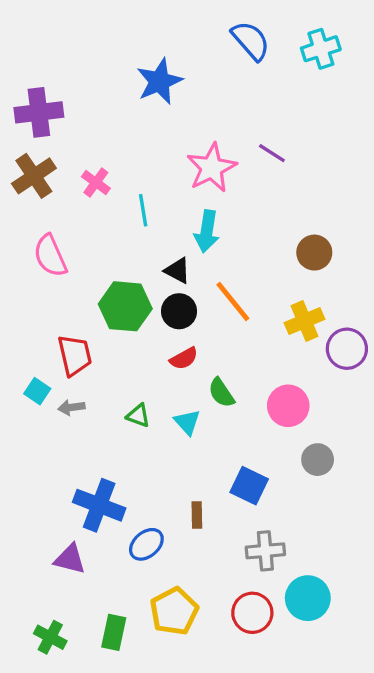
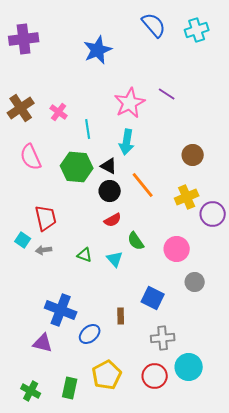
purple cross: (39, 112) -> (24, 39), moved
green hexagon: (125, 306) -> (77, 167), moved

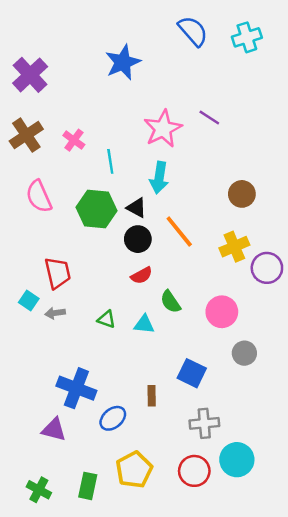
purple cross: (24, 39) -> (30, 75), moved, turned -36
cyan triangle: (115, 259) -> (144, 324), turned -42

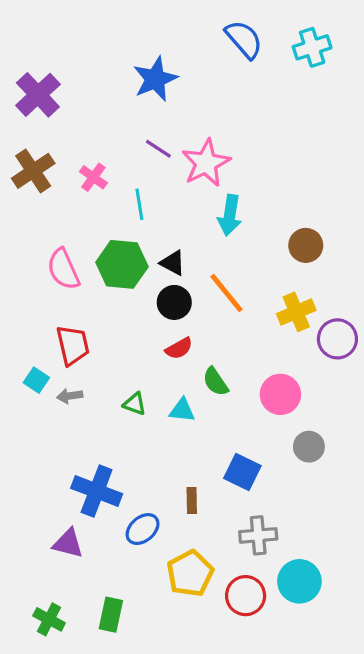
purple line: (209, 118) -> (158, 149), moved
cyan arrow: (159, 178) -> (230, 215), moved
pink semicircle: (39, 196) -> (63, 269), moved
yellow pentagon: (134, 470) -> (190, 573), moved

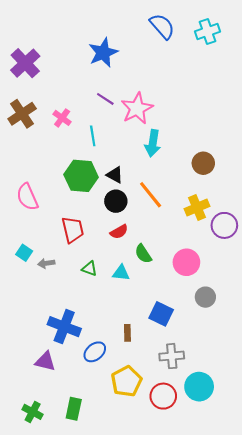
pink semicircle: (63, 269) -> (27, 197), moved
red trapezoid: (73, 345) -> (73, 230), moved

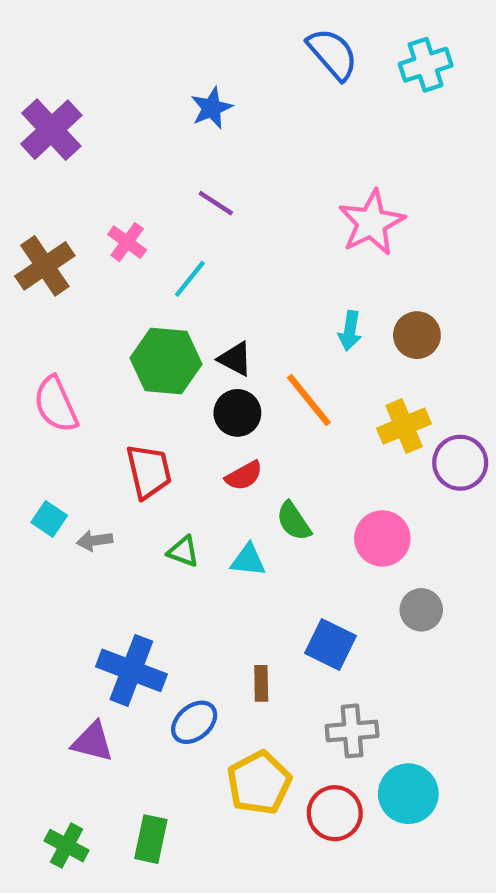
blue star: (103, 53) -> (211, 108), size x0.7
pink star: (137, 108) -> (372, 223), moved
brown cross: (22, 114) -> (45, 266), moved
cyan line: (93, 136) -> (190, 279), turned 48
cyan arrow: (153, 143) -> (350, 331), moved, size x0.7

